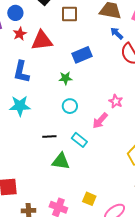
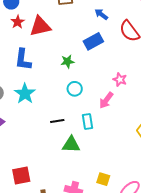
blue arrow: (117, 33) -> (101, 14), moved
blue rectangle: (82, 55) -> (93, 41), moved
cyan star: (20, 106) -> (25, 94), turned -30
cyan rectangle: (79, 140) -> (88, 122), turned 49

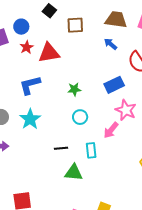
blue rectangle: (93, 41) -> (114, 85), moved
blue L-shape: (23, 60) -> (30, 85), turned 65
pink star: (120, 80) -> (126, 110), size x1.5

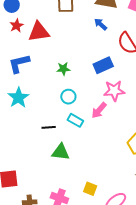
pink star: (126, 110) -> (114, 91), turned -30
cyan rectangle: (91, 150) -> (75, 120), moved, turned -56

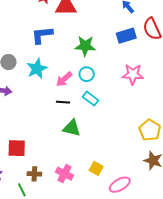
blue rectangle: (103, 65) -> (126, 36), moved
green star: (63, 69) -> (85, 46), size x1.5
pink arrow: (99, 110) -> (64, 79), moved

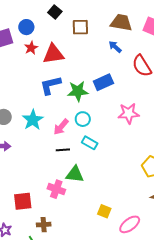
blue L-shape: (42, 35) -> (50, 85), moved
blue rectangle: (126, 36) -> (103, 82), moved
pink cross: (65, 174) -> (56, 189), moved

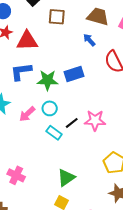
pink star: (129, 113) -> (95, 120), moved
black line: (63, 150) -> (72, 123), moved, turned -40
green triangle: (75, 174) -> (66, 178), moved, turned -48

